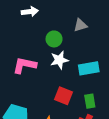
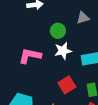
red square: (63, 96) -> (67, 85), turned 36

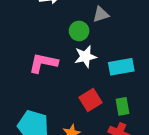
gray triangle: (83, 18) -> (101, 14), moved

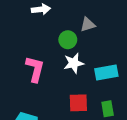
pink L-shape: (43, 63) -> (35, 69), turned 92
red square: (91, 100) -> (78, 103), turned 30

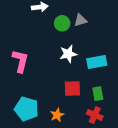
green circle: (68, 40) -> (62, 23), moved
pink L-shape: (35, 69) -> (20, 61), moved

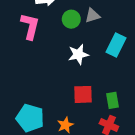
pink L-shape: (20, 61) -> (30, 26), moved
cyan rectangle: (97, 62) -> (116, 45), moved, turned -54

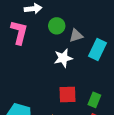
gray triangle: (92, 16) -> (76, 36), moved
green rectangle: (112, 100) -> (94, 100), turned 32

